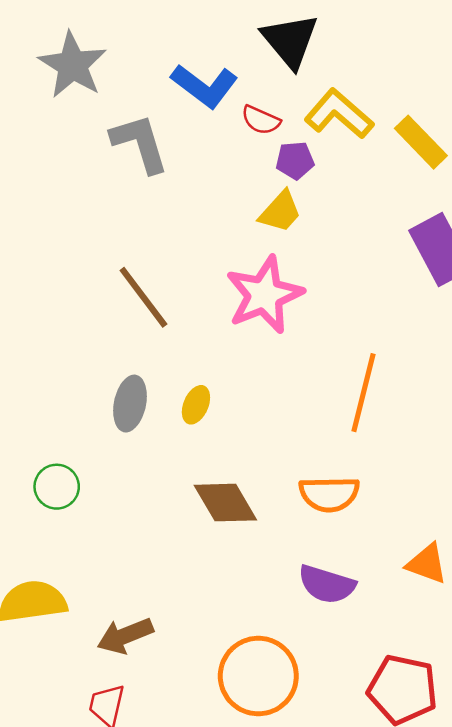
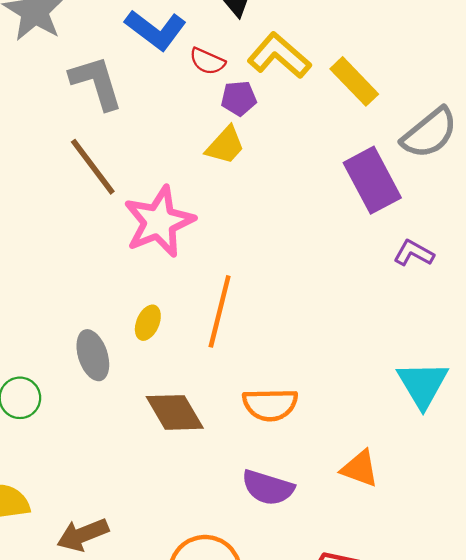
pink star: (264, 295) -> (159, 222), moved
brown line: (143, 297) -> (93, 167), moved
orange line: (363, 393) -> (220, 311), moved
gray ellipse: (130, 404) -> (93, 355), moved, turned -30

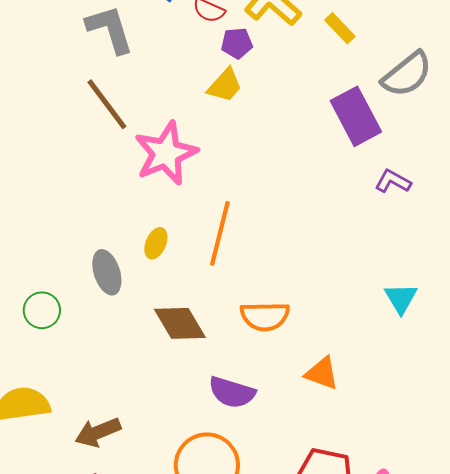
yellow rectangle: (354, 81) -> (340, 28), size x0.7
cyan triangle: (423, 384) -> (401, 298), size x0.7
orange triangle: (360, 469) -> (322, 373), moved
purple semicircle: (268, 488) -> (232, 392), moved

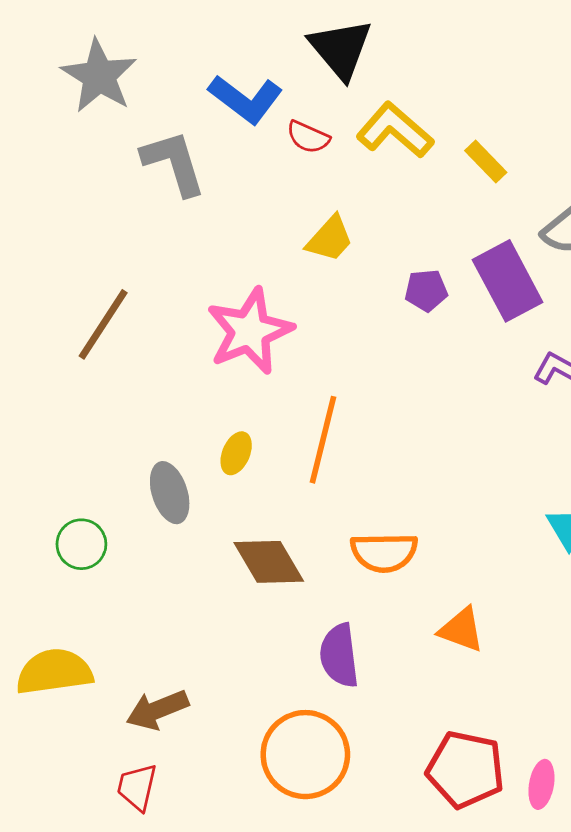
purple pentagon: (237, 43) -> (426, 290), moved
brown line: (107, 104) -> (103, 324), moved, turned 70
purple semicircle: (232, 392) -> (339, 655), turned 66

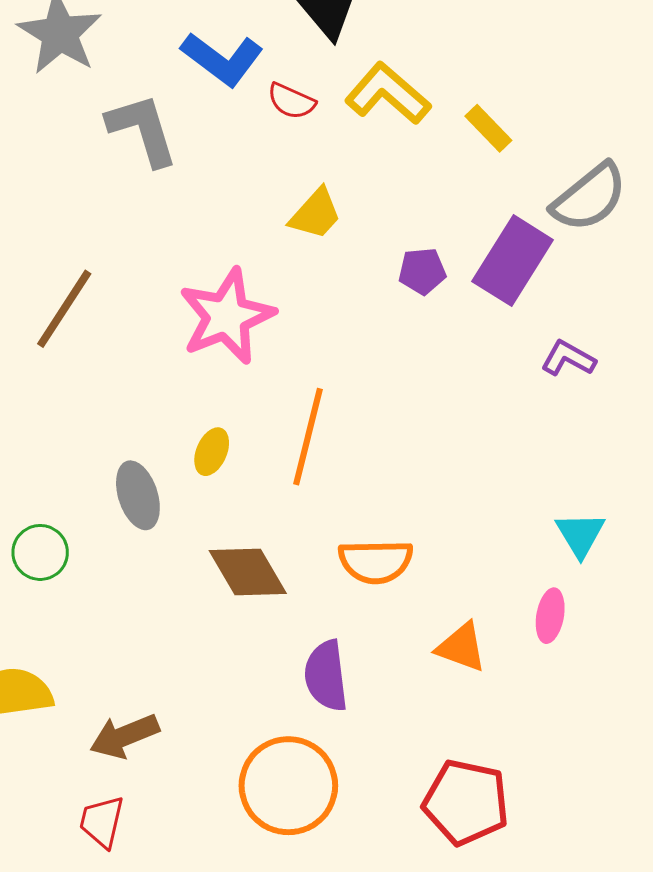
purple rectangle: (508, 281) -> (513, 261), turned 60
pink ellipse: (541, 784) -> (550, 616), moved

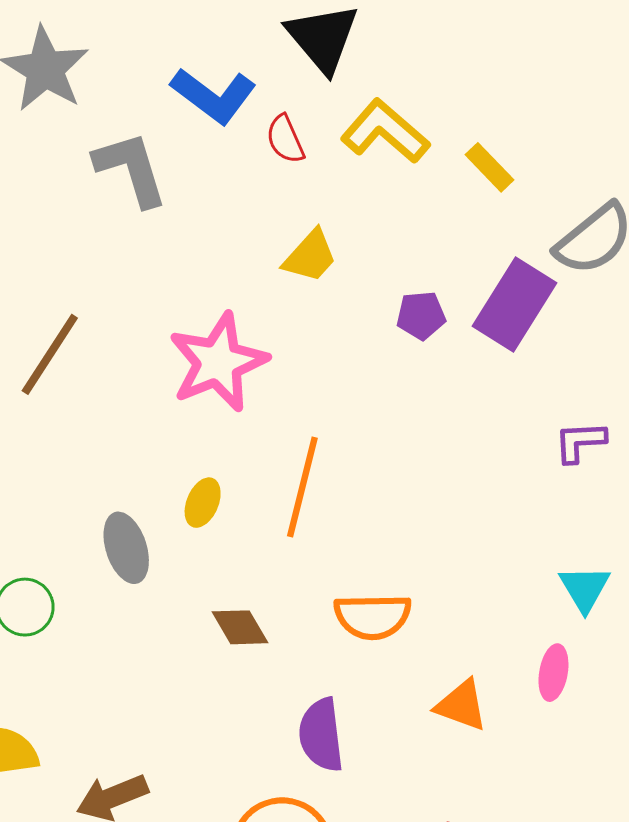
red semicircle: (291, 101) -> (285, 139), turned 42
purple L-shape: (568, 358) -> (580, 442), moved, turned -32
brown diamond: (248, 572) -> (240, 627), size x0.7

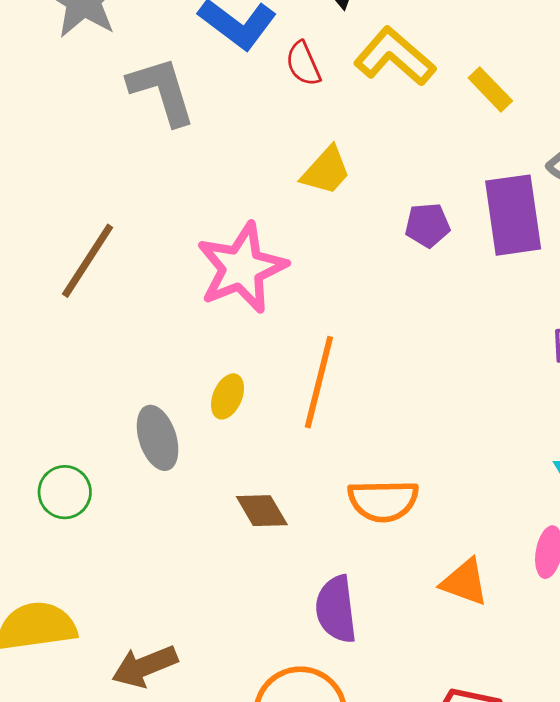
purple rectangle: (514, 305) -> (513, 215), turned -40

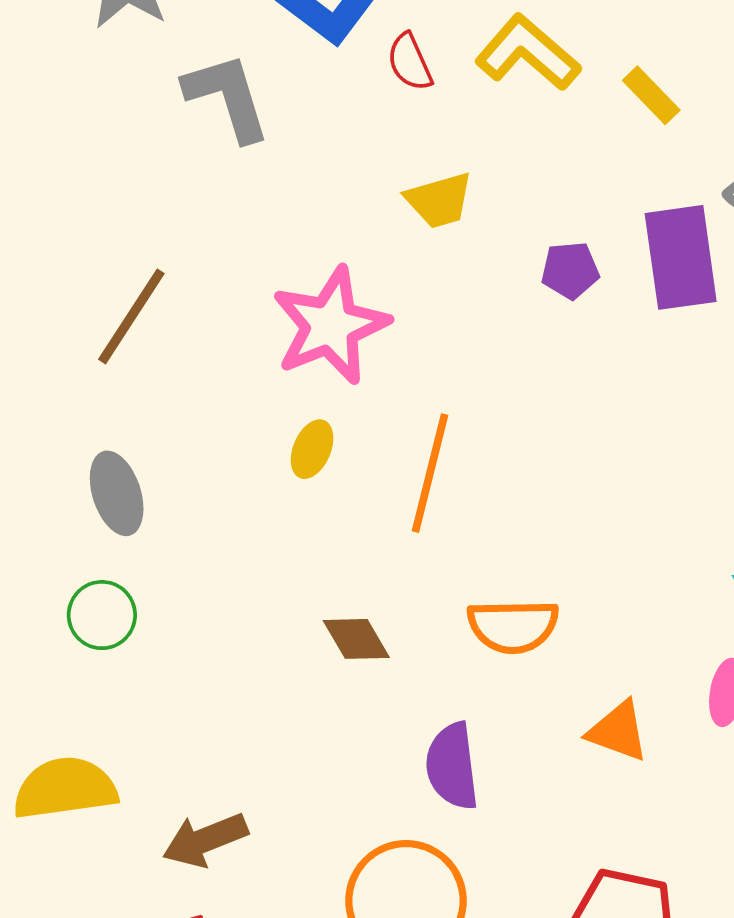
yellow trapezoid: (326, 171) -> (439, 200), turned 32
yellow ellipse: (228, 396) -> (312, 449), moved
gray ellipse: (158, 438) -> (117, 493), moved

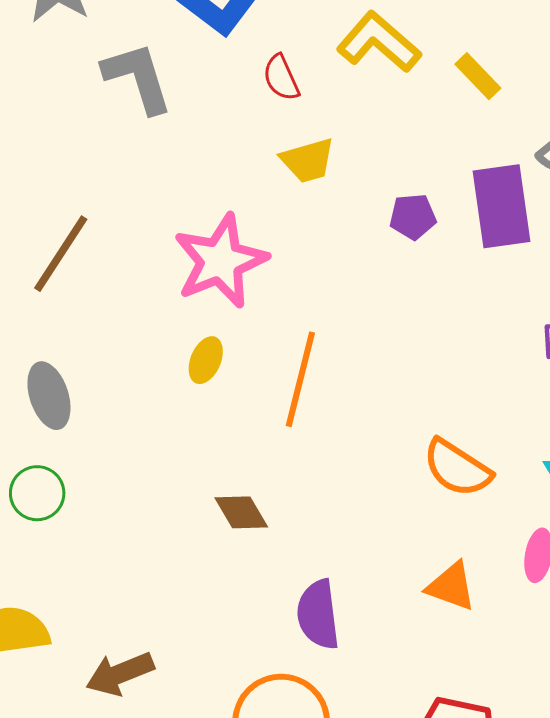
red semicircle: (410, 62) -> (281, 78), moved
orange semicircle: (513, 626) -> (457, 468), moved, turned 34

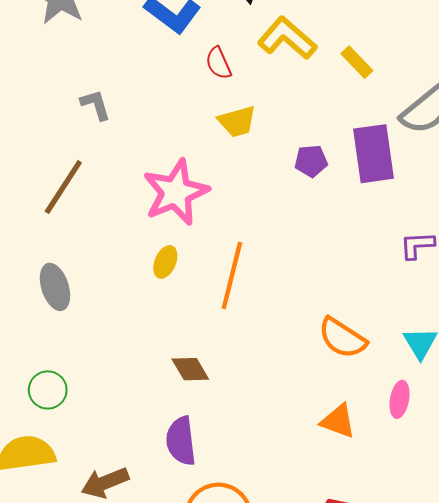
gray L-shape: (138, 78) -> (96, 105), moved, size x0.6
green circle: (37, 493) -> (48, 390), moved
purple semicircle: (318, 614) -> (181, 441), moved

